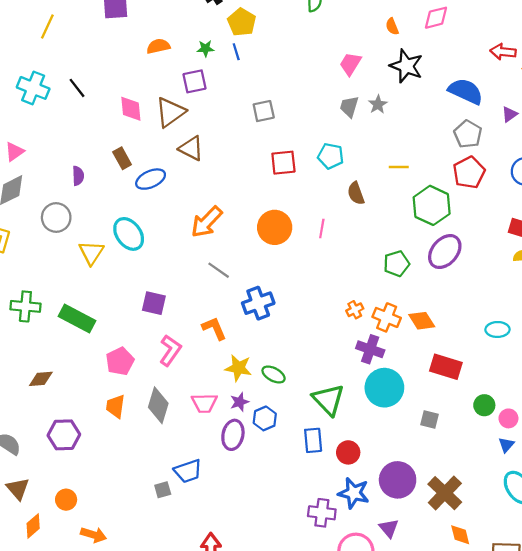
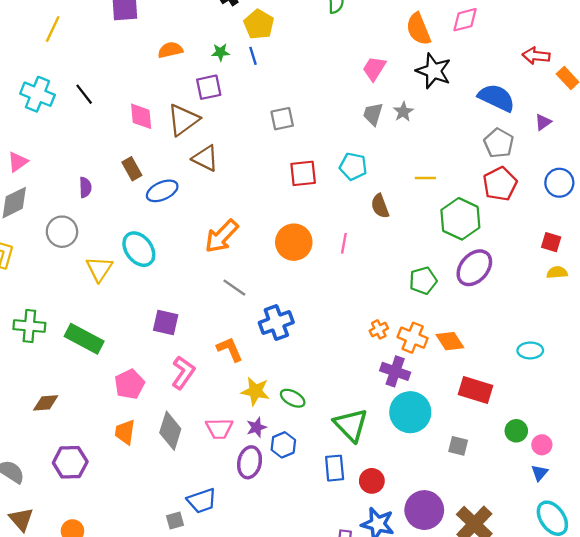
orange semicircle: (392, 26) -> (418, 29), size x1.8

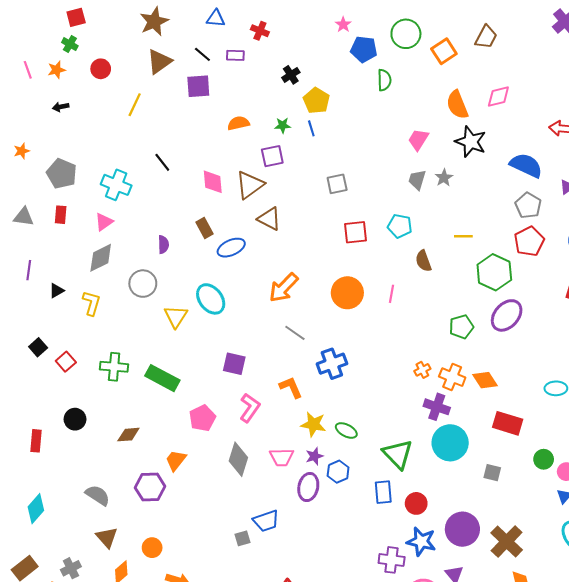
cyan cross: (38, 94) -> (116, 185), moved
orange trapezoid: (125, 432) -> (176, 460), moved, turned 30

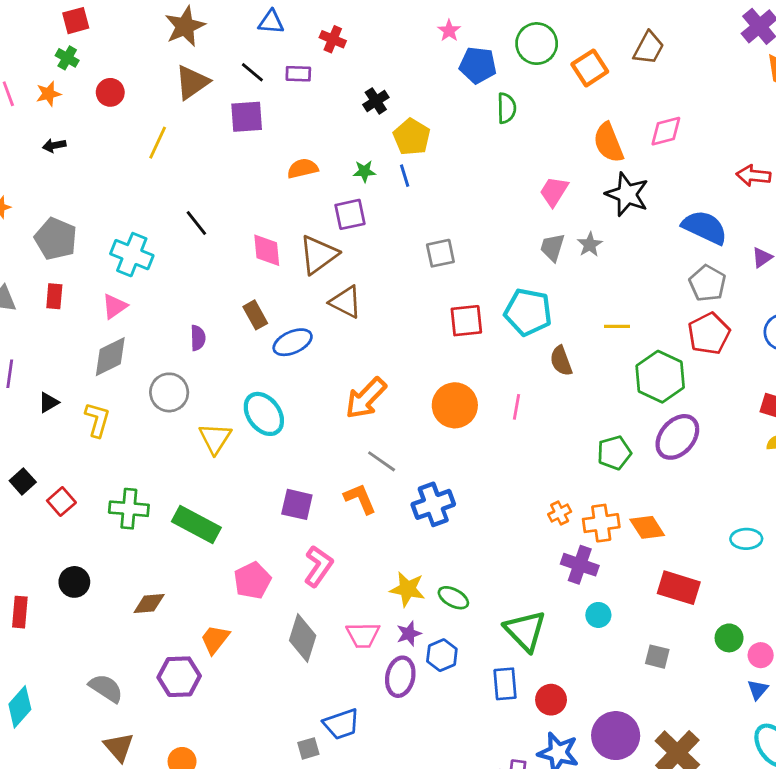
cyan pentagon: (400, 226) -> (528, 312), size x1.4
orange cross: (452, 377) -> (601, 523), turned -30
orange L-shape: (291, 387) -> (360, 499), moved
cyan circle: (450, 443) -> (598, 615), size x0.5

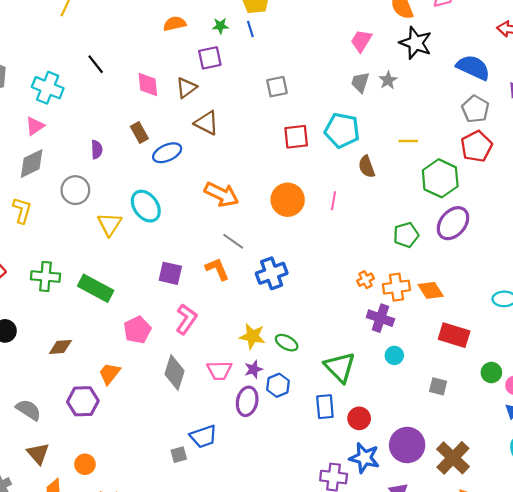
brown triangle: (318, 255) -> (186, 88), size x0.7
orange arrow: (366, 398) -> (222, 194), turned -108

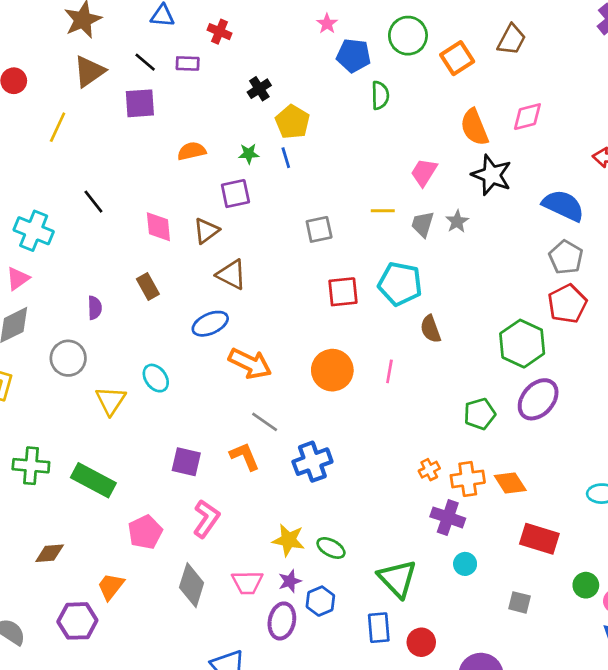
yellow line: (408, 141) -> (383, 211), moved
blue ellipse: (167, 153) -> (210, 324), moved
cyan ellipse: (146, 206) -> (156, 378), size x0.7

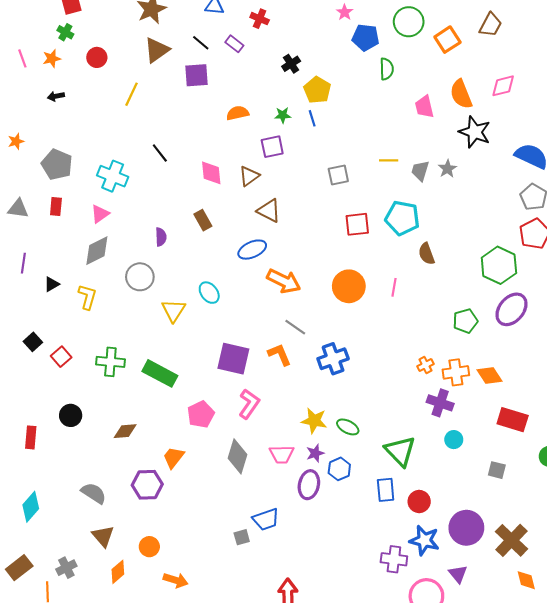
purple rectangle: (188, 63) -> (234, 44), turned 36
pink trapezoid: (424, 172) -> (424, 107), moved, turned -45
purple square: (186, 462) -> (233, 359), size x1.4

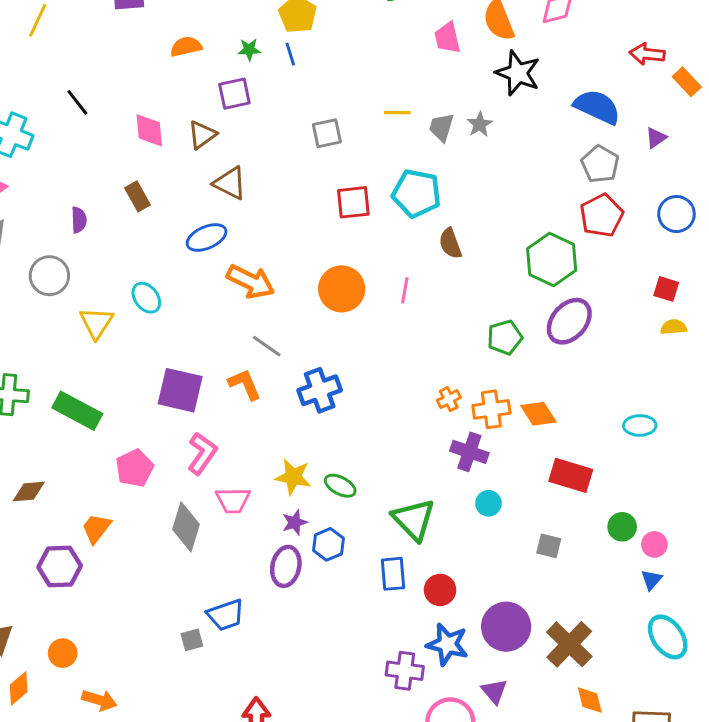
pink trapezoid: (282, 454) -> (233, 500), moved

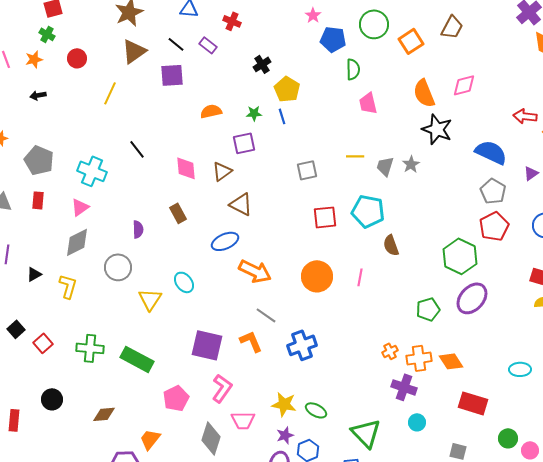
pink trapezoid: (447, 38) -> (368, 103), moved

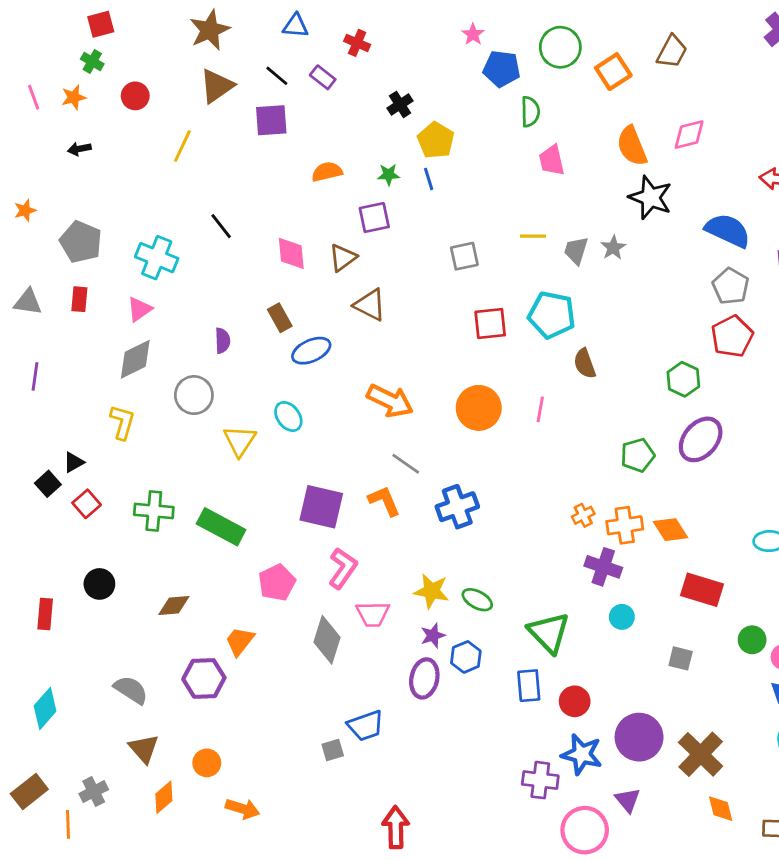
blue ellipse: (225, 241) -> (311, 351), moved
green hexagon: (460, 256) -> (683, 379), size x0.7
black triangle: (34, 274) -> (74, 462), moved

